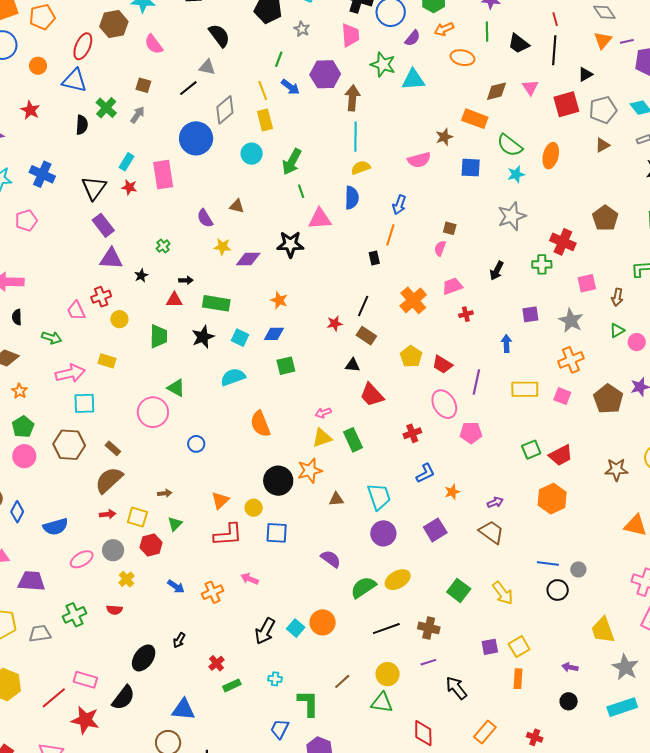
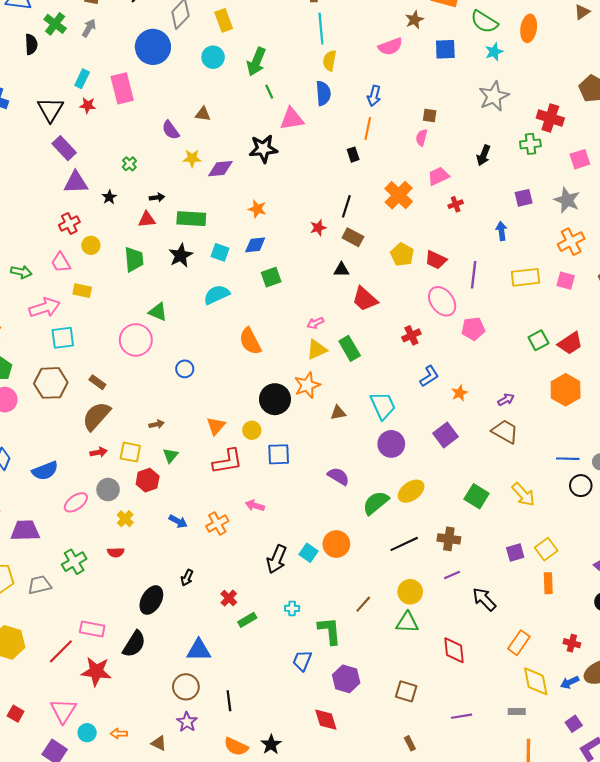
yellow semicircle: (361, 168) -> (330, 61), turned -54
pink trapezoid: (76, 311) -> (61, 262), moved

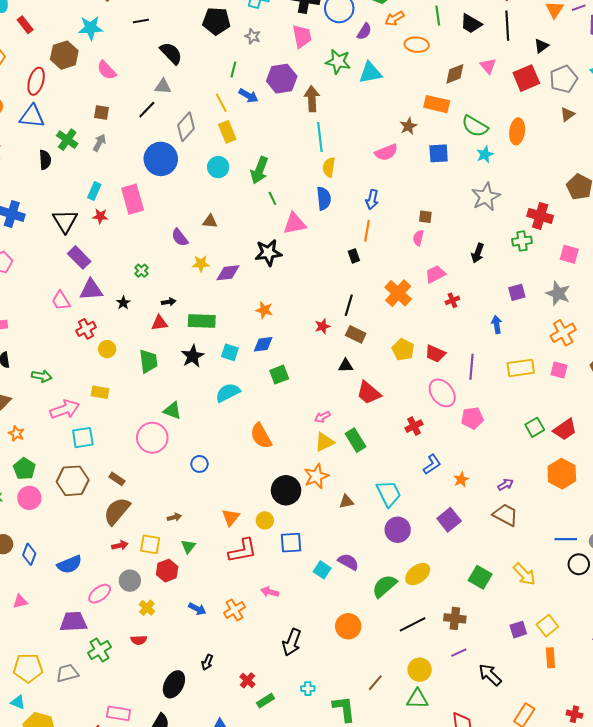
pink square: (580, 159) -> (569, 254), turned 36
pink trapezoid: (61, 262) -> (61, 301), moved
purple trapezoid: (25, 531) -> (73, 622), moved
cyan square: (309, 553) -> (322, 570), moved

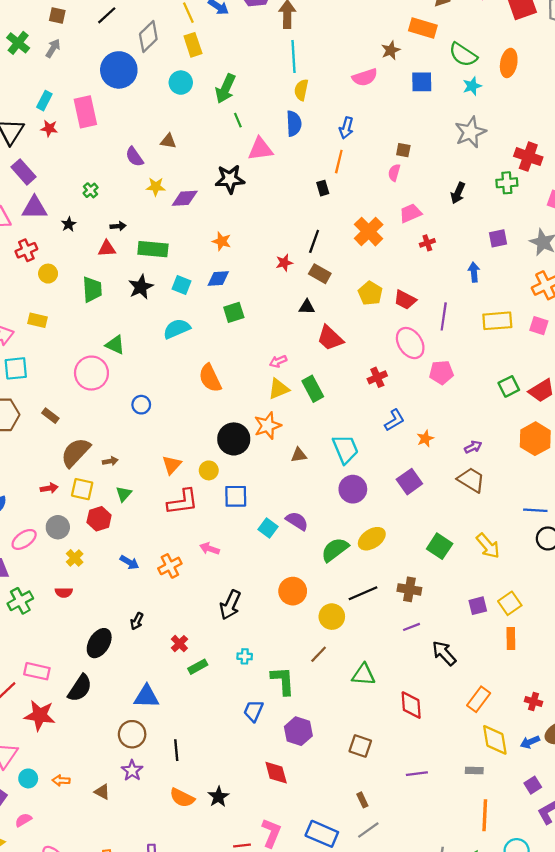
brown semicircle: (117, 511) -> (76, 452), moved
yellow circle: (420, 670) -> (332, 617), moved

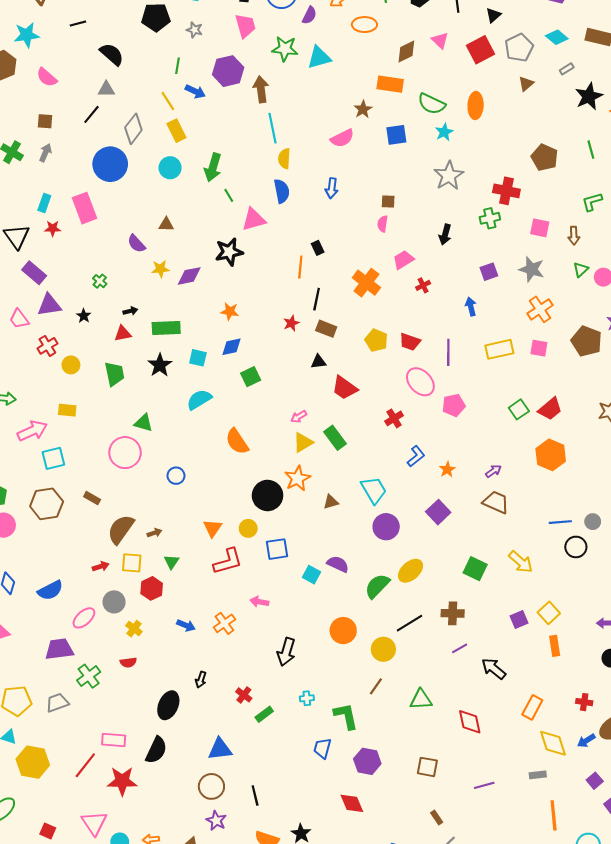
orange line: (339, 162) -> (300, 267), moved

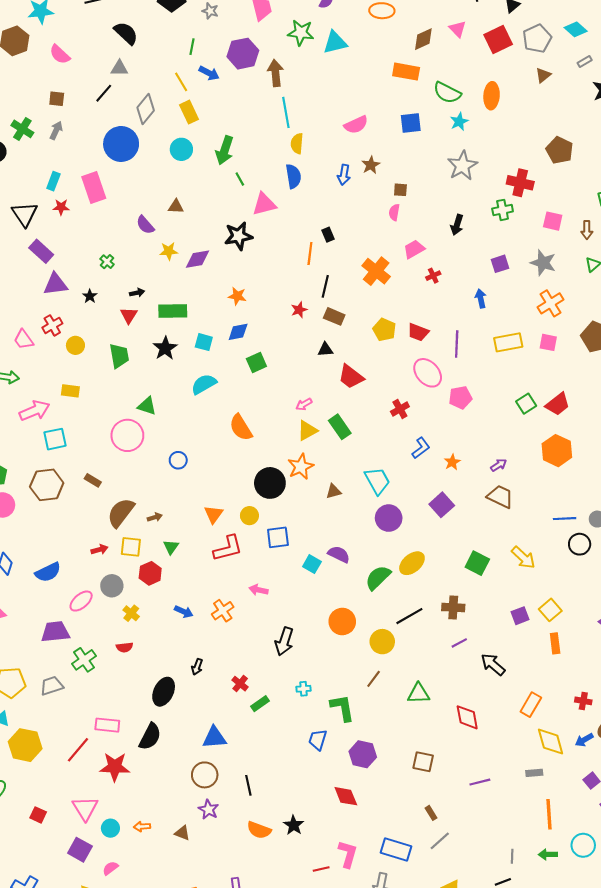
brown star: (363, 109) -> (371, 165), moved
pink trapezoid: (19, 319) -> (24, 340), moved
red triangle: (123, 334) -> (129, 315), turned -48

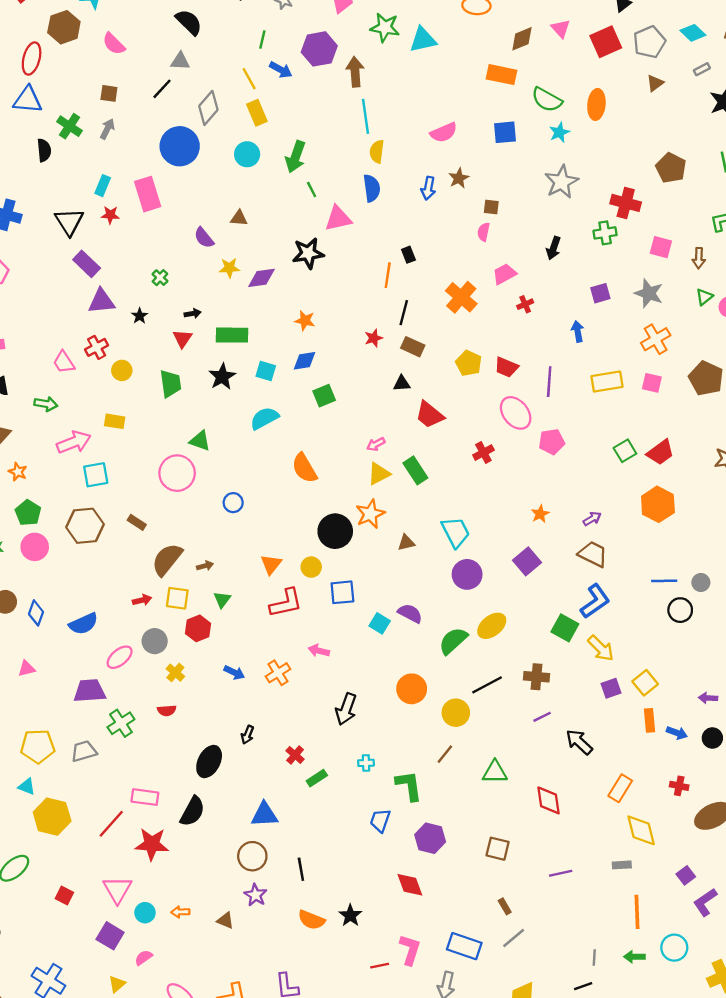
blue L-shape: (421, 448) -> (595, 601), moved, size x1.4
yellow arrow: (523, 558) -> (601, 648), moved
blue arrow: (584, 740) -> (677, 733), moved, turned -132

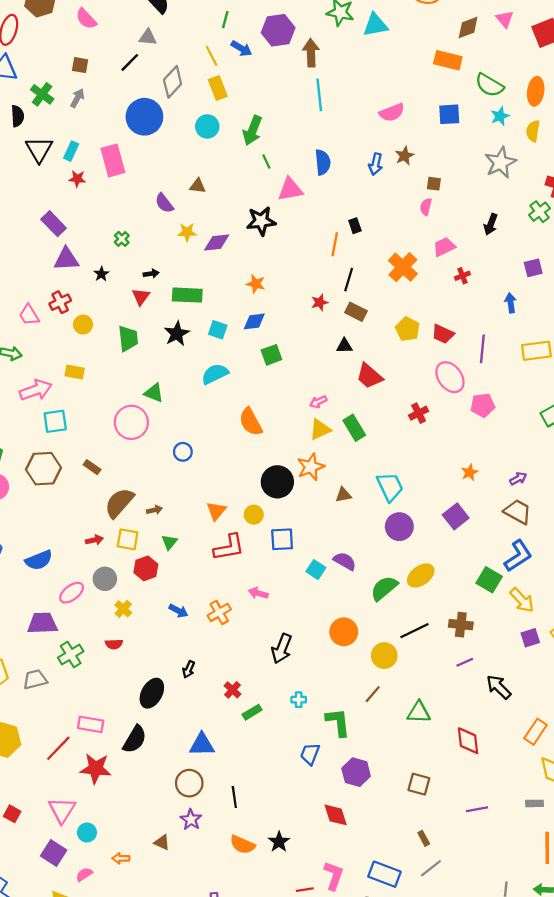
yellow semicircle: (377, 152) -> (533, 131), moved
black triangle: (69, 222) -> (39, 149), moved
green cross: (605, 233) -> (539, 212), turned -30
orange arrow: (180, 912) -> (121, 858), moved

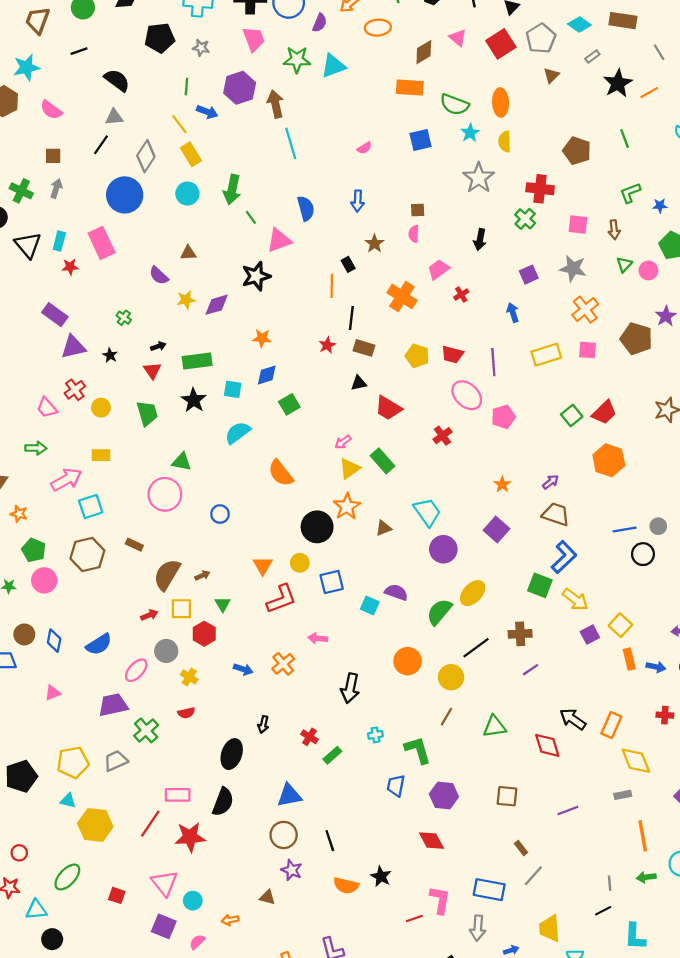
pink semicircle: (392, 112) -> (364, 148), size x0.6
brown star: (404, 156) -> (375, 244), moved
black arrow: (499, 687) -> (573, 719), moved

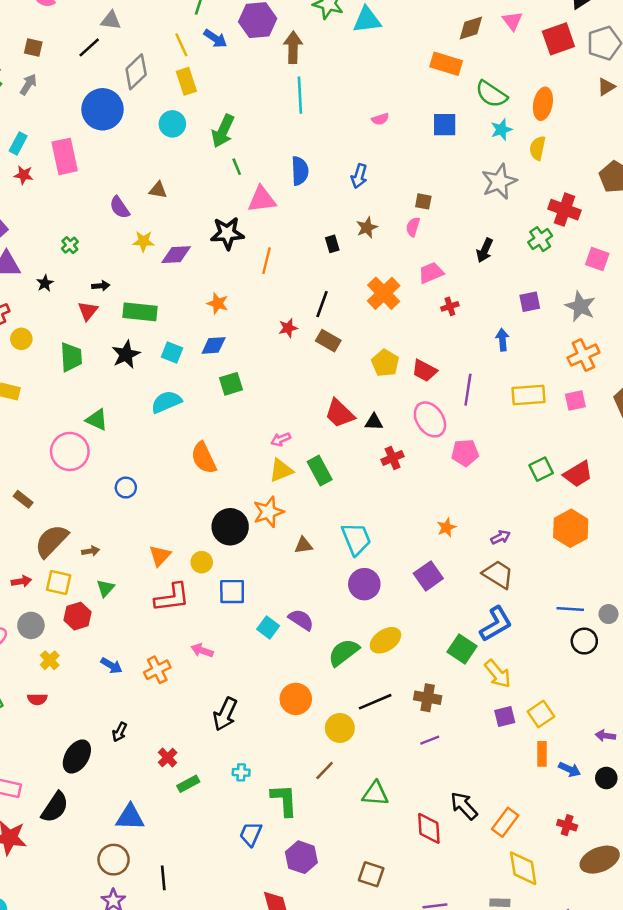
orange line: (332, 286) -> (266, 261), moved
pink square: (587, 350) -> (575, 401), turned -30
black triangle: (359, 383) -> (374, 422), moved

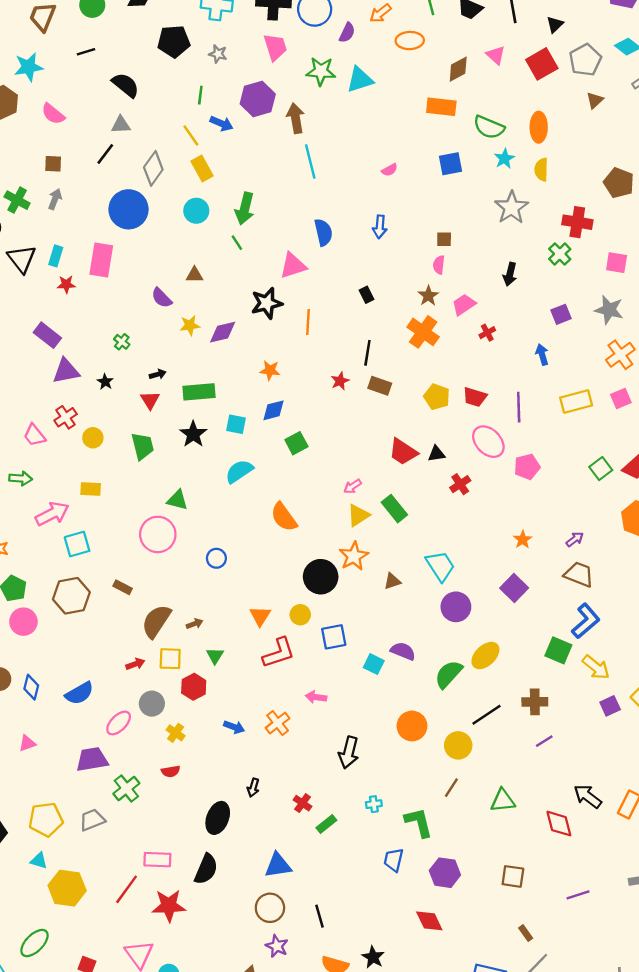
pink rectangle: (65, 156) -> (101, 260), turned 32
green line: (237, 167) -> (237, 243), moved
brown star: (367, 228) -> (428, 296), moved

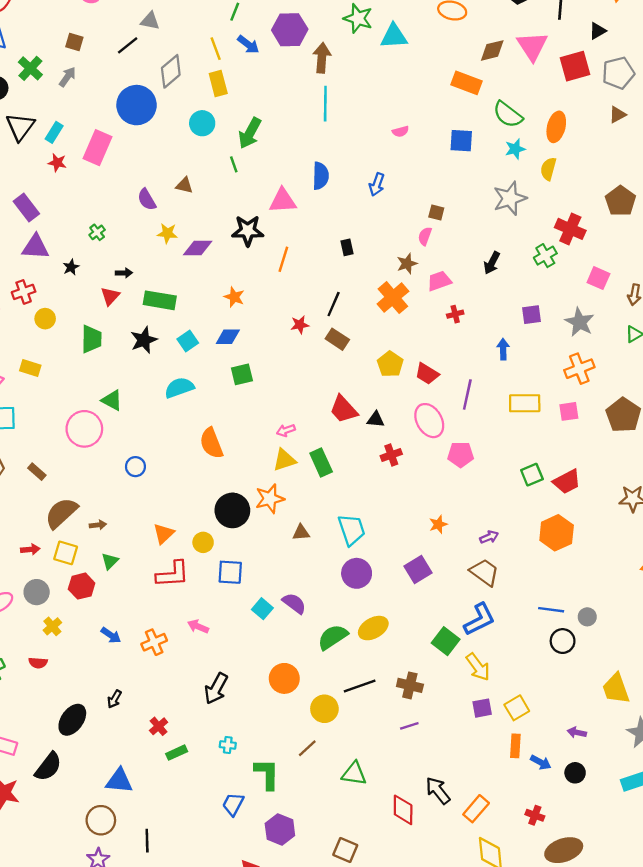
pink triangle: (496, 55) -> (532, 46), size x1.6
cyan square: (236, 424) -> (188, 341), turned 30

